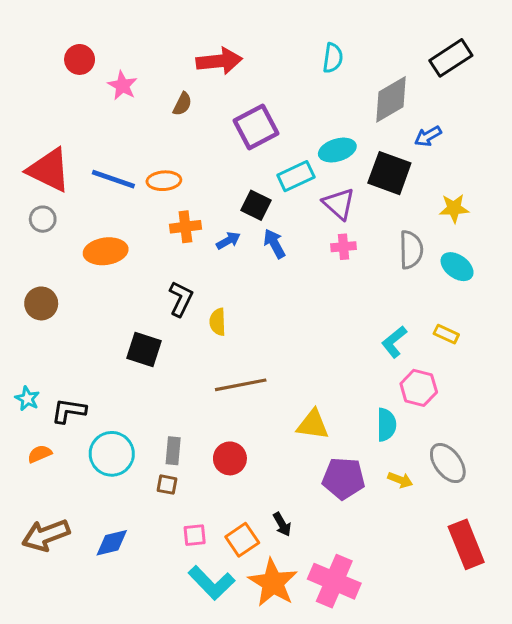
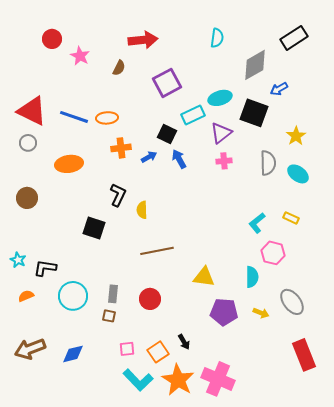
purple triangle: (339, 204) -> (221, 133), turned 40
yellow star: (454, 208) -> (296, 136), turned -30

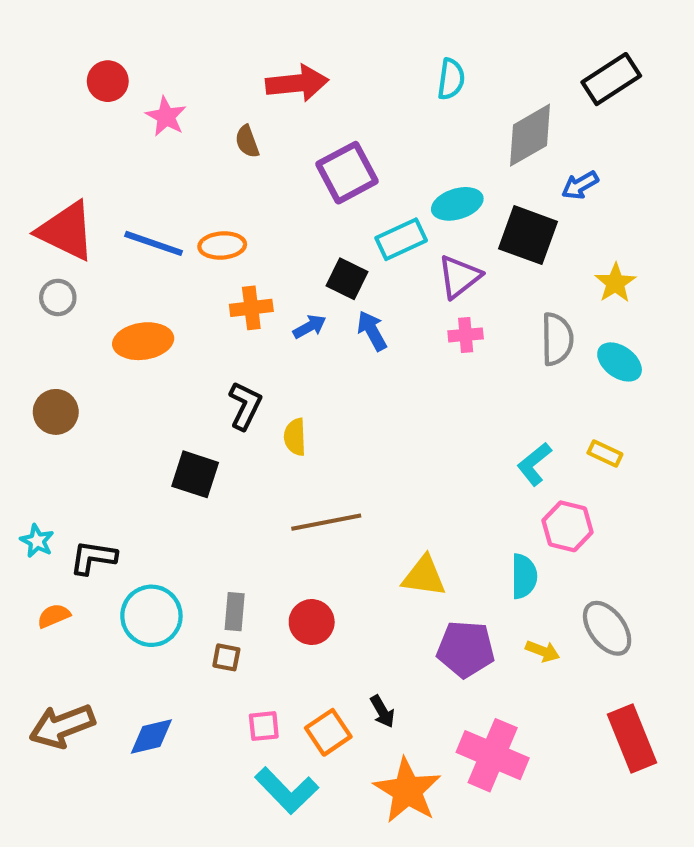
brown semicircle: (119, 68) -> (247, 141), turned 133
pink cross: (218, 379) -> (493, 755), moved
orange star: (178, 380) -> (407, 791), moved

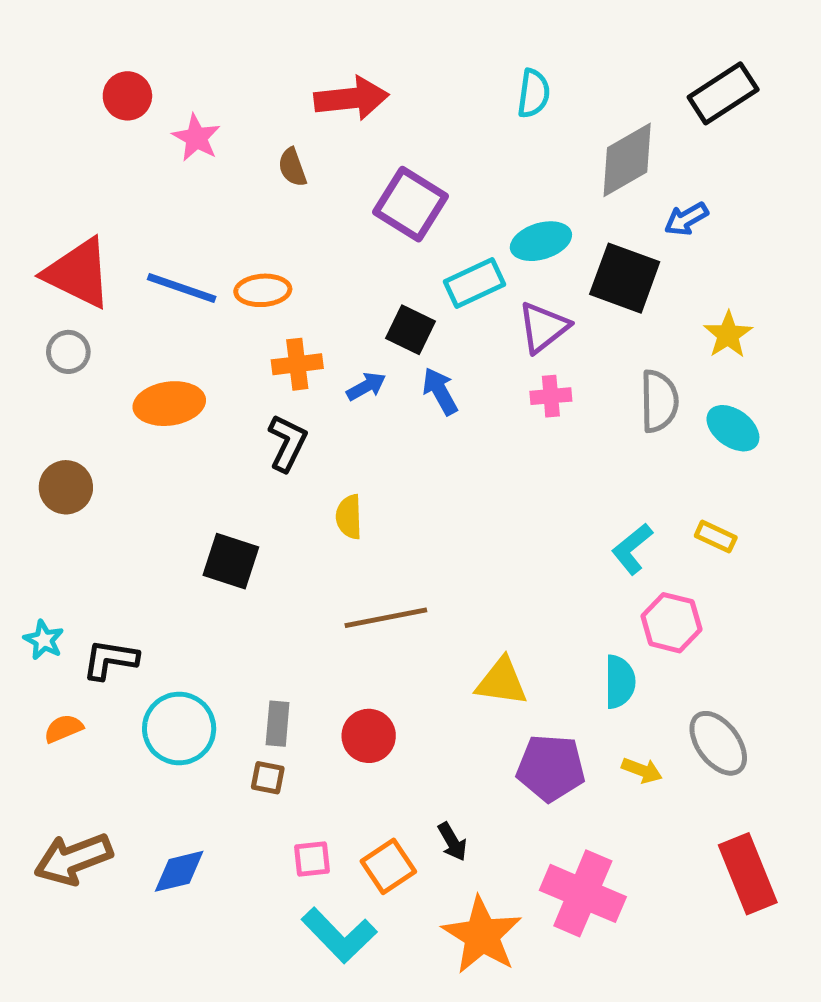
purple square: (347, 173) -> (410, 204), turned -30
black L-shape: (245, 406) -> (287, 443), moved

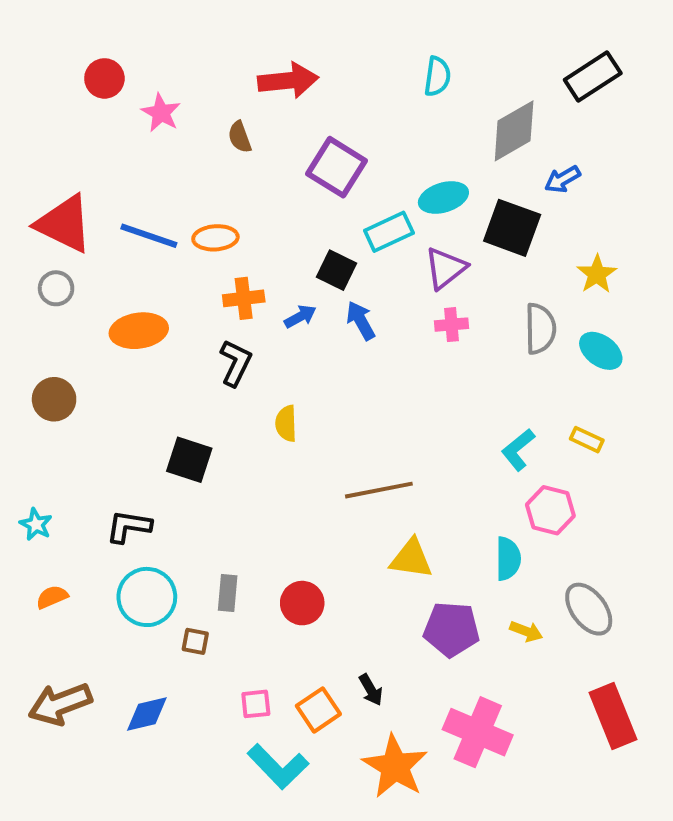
brown line: (386, 618) -> (379, 490), moved
black L-shape: (110, 660) -> (129, 526), moved
brown square: (268, 778) -> (195, 641), moved

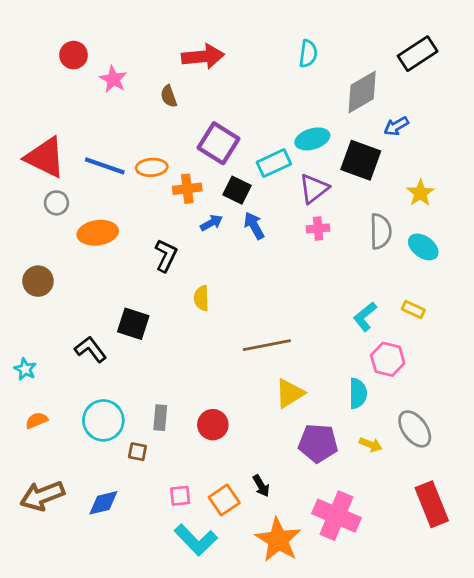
purple square: (336, 167) -> (219, 143), moved
gray circle: (56, 288) -> (56, 203), moved
orange cross: (244, 298) -> (187, 189), moved
black L-shape: (129, 526) -> (91, 349), moved, turned 44
yellow triangle: (411, 559) -> (290, 393), turned -40

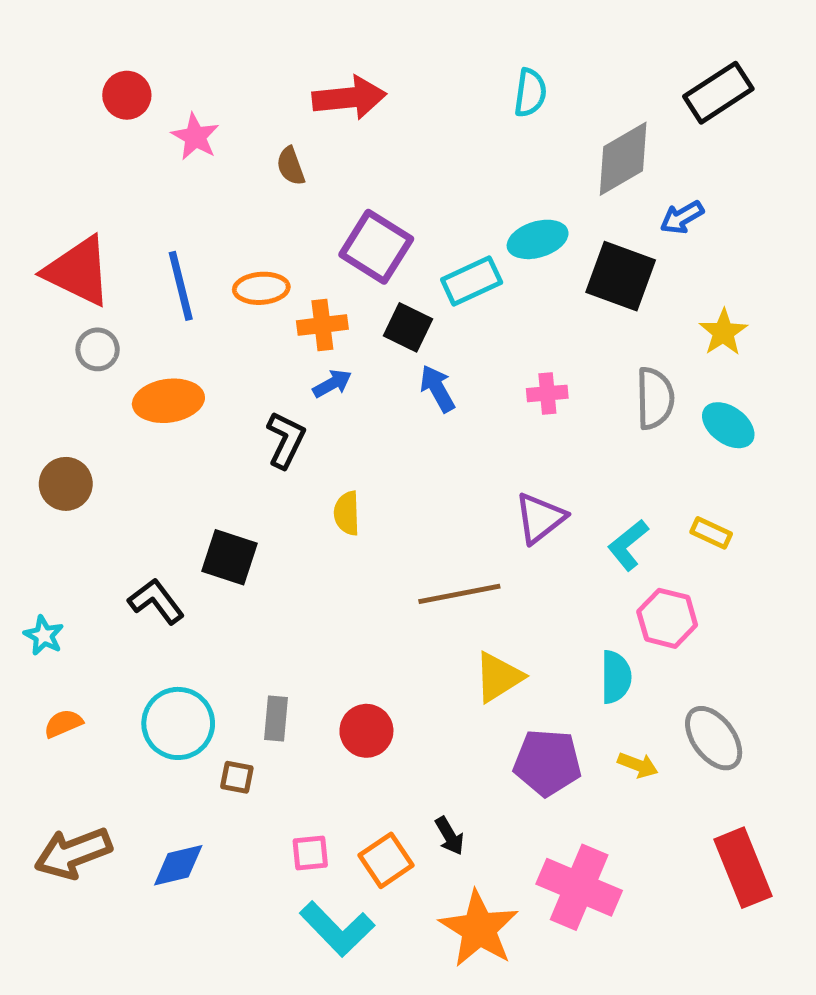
blue line: (105, 166) -> (181, 286), turned 57
purple triangle: (314, 189) -> (540, 518), moved
blue arrow: (211, 223) -> (332, 384), moved

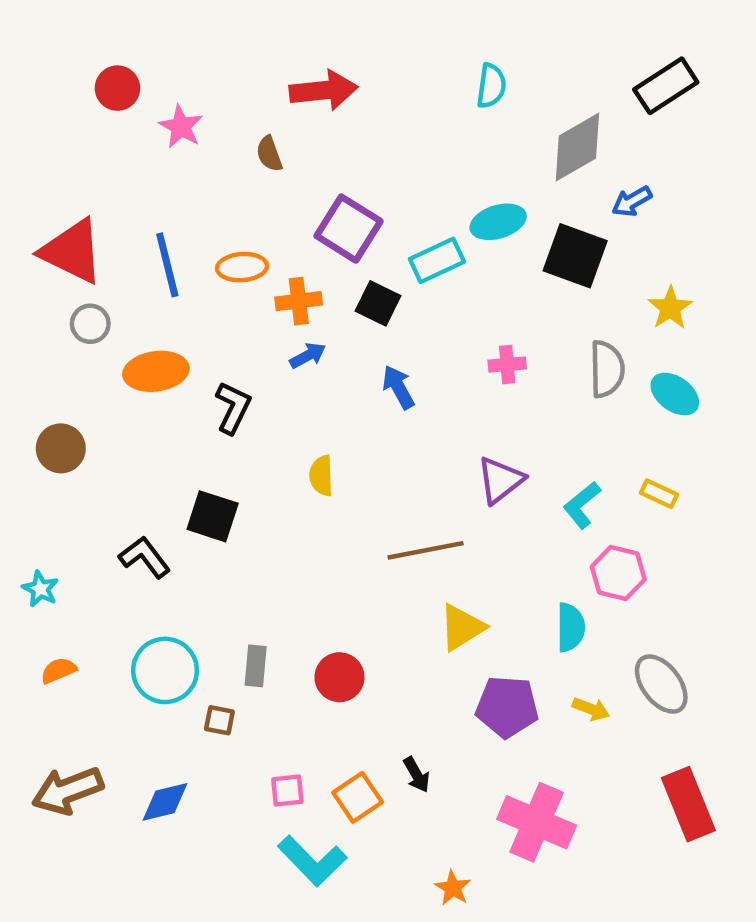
blue arrow: (437, 389) -> (398, 387), moved
black L-shape: (286, 440) -> (233, 408), moved
orange star: (479, 929) -> (453, 888), moved, size x0.5

